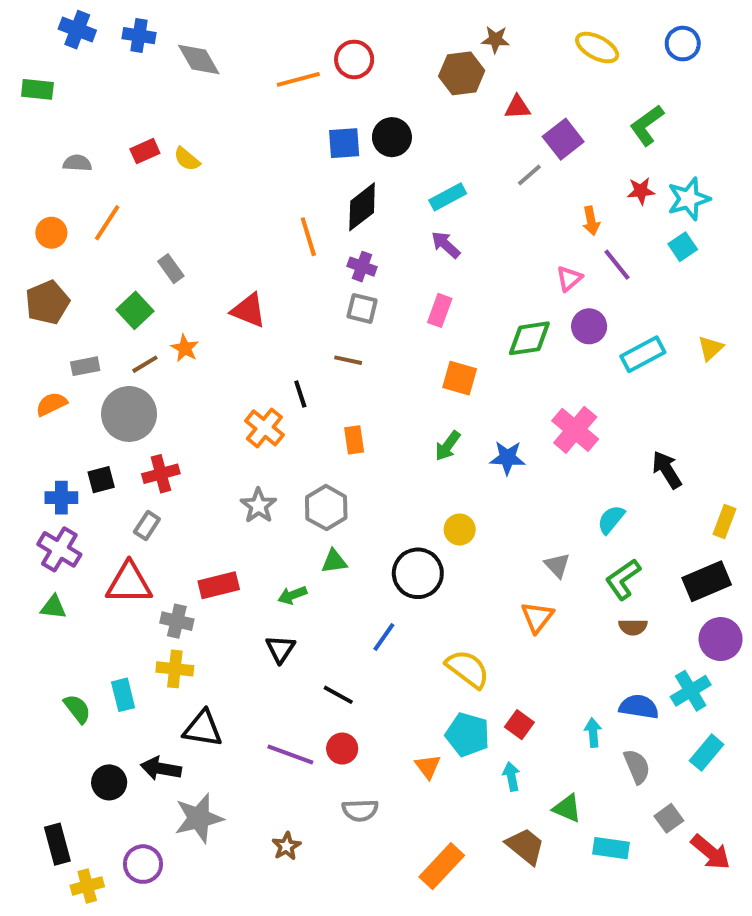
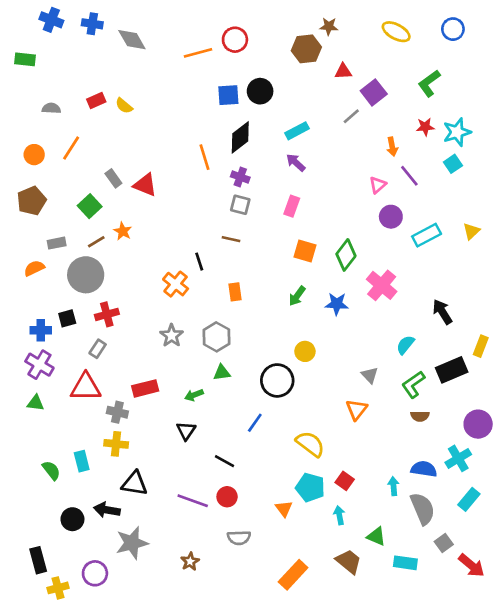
red triangle: (249, 310) -> (145, 185), moved
green diamond: (529, 338) -> (346, 255), moved, turned -44
black rectangle: (707, 581) -> (452, 370), moved
gray semicircle: (637, 766) -> (423, 509), size x1.4

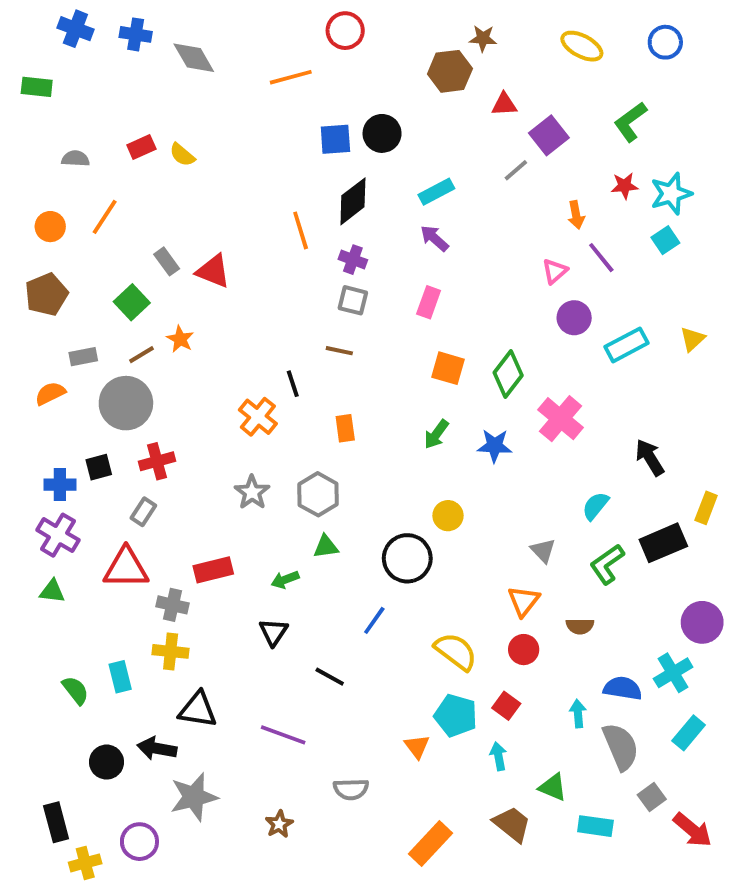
red circle: (235, 40) -> (345, 31), moved
brown semicircle: (420, 416) -> (580, 626), moved
red circle: (227, 497) -> (524, 650), moved

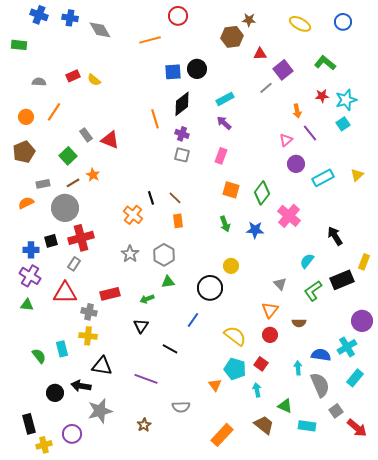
green L-shape: (630, 122) -> (325, 63), turned 75
brown line: (339, 351) -> (175, 198), moved, turned 32
green arrow: (436, 434) -> (225, 224), turned -56
red cross: (157, 461) -> (81, 238), size x1.4

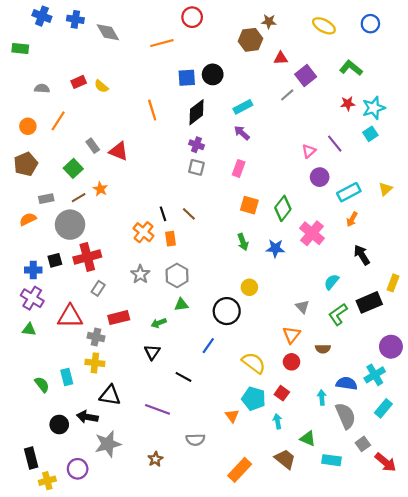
orange arrow: (297, 111) -> (352, 219), moved, turned 40
orange line: (155, 119) -> (152, 110), moved
orange rectangle: (178, 221) -> (171, 239), moved
gray rectangle: (74, 264) -> (98, 288), moved

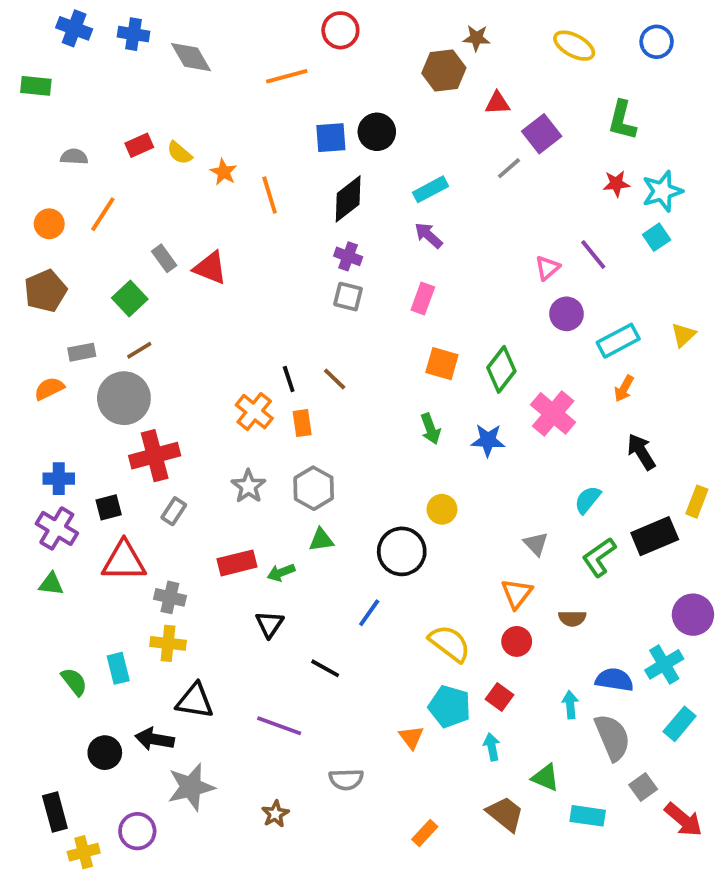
green L-shape: (351, 68) -> (622, 120), turned -115
orange star: (100, 189) -> (224, 172), moved
black square: (55, 260) -> (109, 507), moved
red rectangle: (119, 318) -> (237, 563), moved
orange rectangle: (240, 470) -> (425, 833), size x0.6

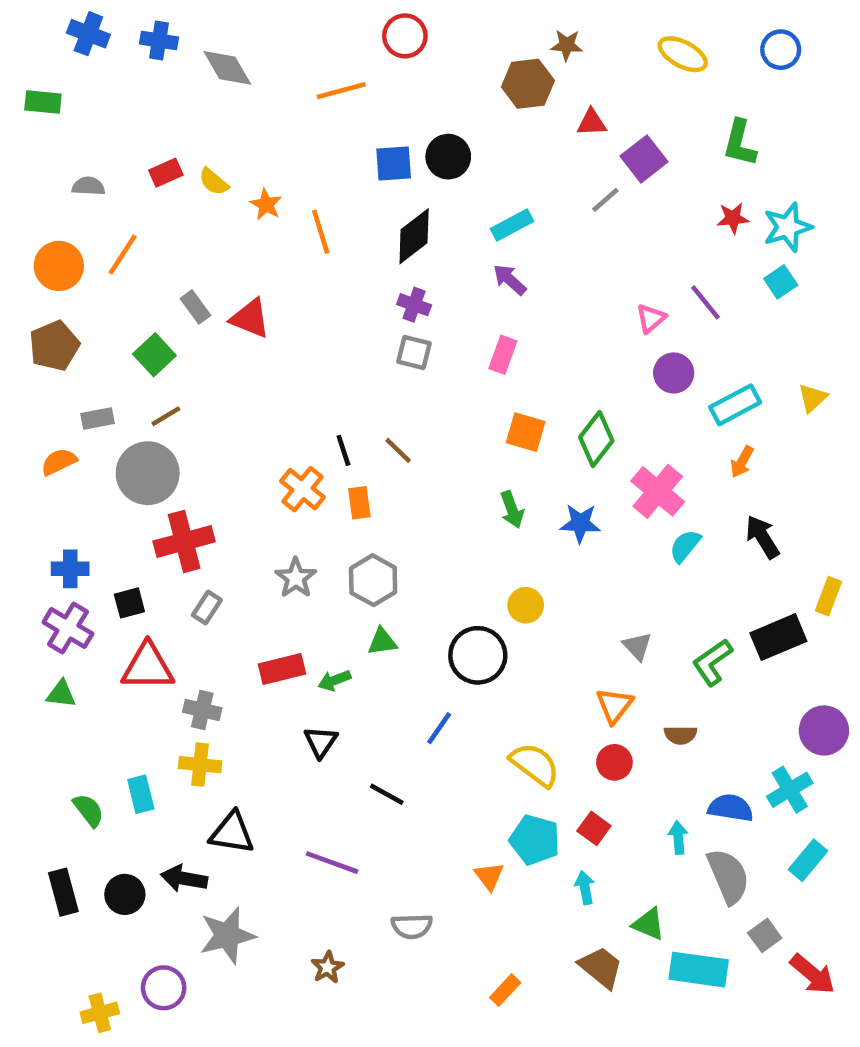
orange circle: (49, 224) -> (59, 266), size x1.4
cyan semicircle: (588, 500) -> (685, 546), moved
black rectangle: (55, 812) -> (63, 892), moved
cyan rectangle: (588, 816) -> (699, 970), size x1.4

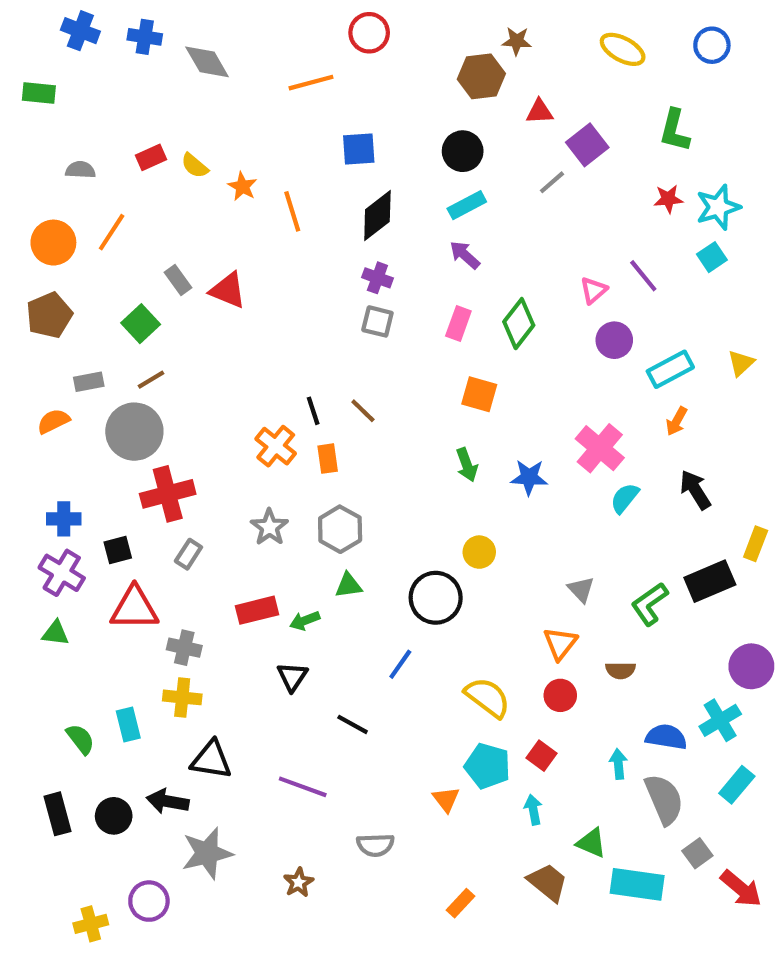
black circle: (448, 157) -> (463, 151), moved
green diamond: (596, 439) -> (519, 324), moved

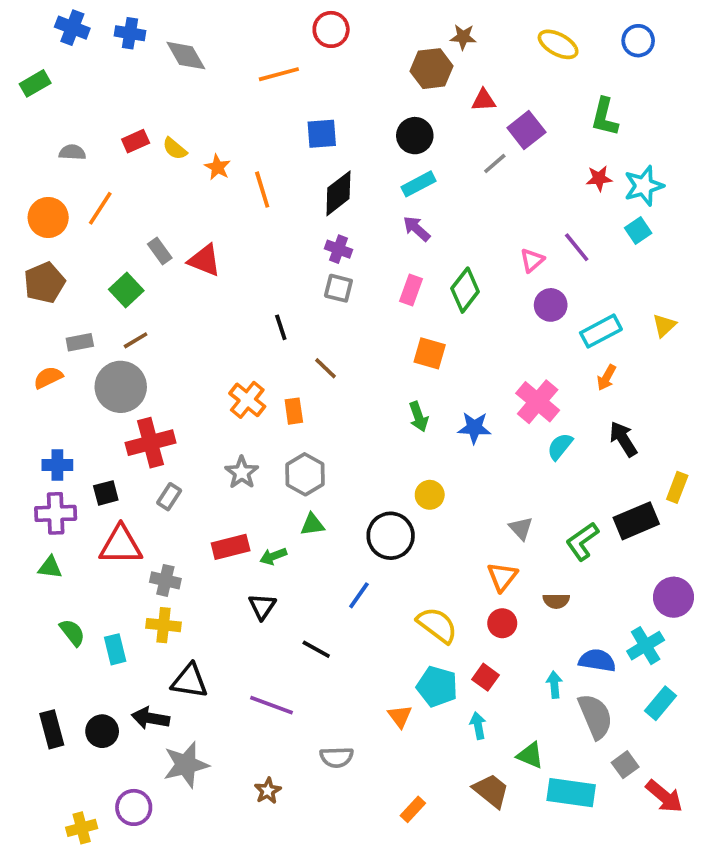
green rectangle: (39, 93) -> (35, 83), turned -36
black line: (313, 411) -> (281, 327), moved
purple cross: (62, 573) -> (56, 513), turned -33
green semicircle: (80, 739) -> (72, 633), moved

